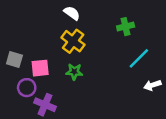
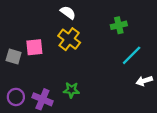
pink square: (40, 68) -> (34, 47), moved
green star: (74, 72) -> (71, 90), moved
purple circle: (27, 88) -> (16, 97), moved

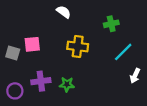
yellow cross: (69, 39) -> (78, 47), moved, turned -30
white arrow: (144, 81) -> (135, 76), turned -48
purple cross: (42, 99) -> (41, 81), moved, turned -30

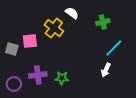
white semicircle: (64, 12) -> (72, 13), moved
yellow cross: (78, 47) -> (54, 28), moved, turned 30
white arrow: (135, 76) -> (106, 70), moved

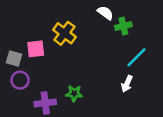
white semicircle: (72, 13) -> (105, 13), moved
purple cross: (38, 75) -> (45, 103), moved
purple circle: (14, 84) -> (20, 80), moved

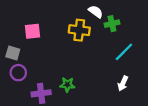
yellow cross: (64, 33) -> (79, 30), moved, turned -30
pink square: (36, 49) -> (32, 31), moved
white arrow: (127, 84) -> (123, 84), moved

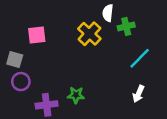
white semicircle: (96, 12) -> (108, 13), turned -120
yellow cross: (79, 30) -> (89, 34), turned 36

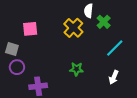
green cross: (126, 26) -> (104, 22), turned -32
green star: (76, 95) -> (76, 69), moved

